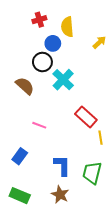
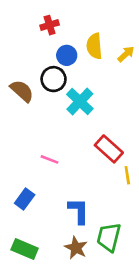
yellow semicircle: (67, 27) -> (94, 46), moved
brown semicircle: (25, 86) -> (22, 91), moved
green trapezoid: (92, 173) -> (109, 237), moved

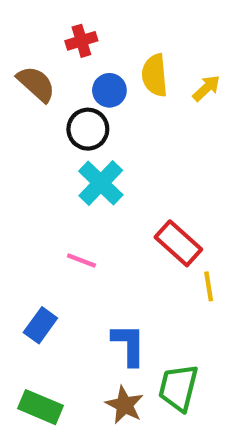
brown semicircle: (22, 91) -> (36, 84), moved
cyan cross: (80, 101) -> (101, 183), moved

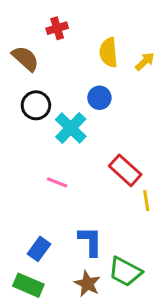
blue circle: (109, 90) -> (99, 98), moved
black circle: (88, 129) -> (36, 105), moved
blue rectangle: (40, 325) -> (39, 249), moved
green trapezoid: (178, 388) -> (125, 272), turned -76

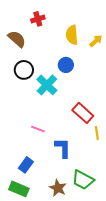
pink line: (57, 182) -> (38, 129), moved
blue L-shape: (90, 241) -> (63, 148), moved

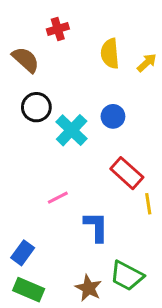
blue circle: (66, 65) -> (113, 116), moved
pink line: (38, 129) -> (58, 198), turned -48
blue rectangle: (26, 165) -> (23, 253), moved

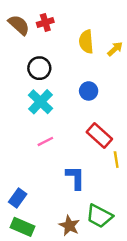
brown semicircle: (26, 60) -> (19, 25), moved
black circle: (36, 107) -> (39, 68), moved
cyan cross: (72, 130) -> (41, 102), moved
pink line: (58, 198) -> (45, 141), moved

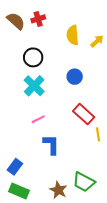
blue L-shape: (75, 178) -> (51, 144), moved

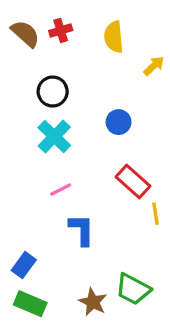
yellow semicircle: (73, 35) -> (114, 37), moved

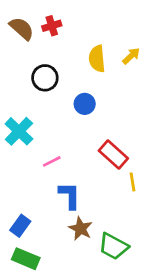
yellow semicircle: (114, 37) -> (97, 59), moved
blue circle: (119, 122) -> (85, 104), moved
cyan cross: (54, 137) -> (19, 131), moved
brown star: (93, 302) -> (81, 229), moved

